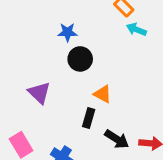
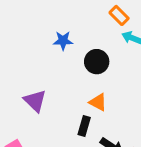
black circle: (80, 59) -> (97, 62), moved

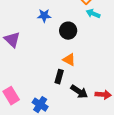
purple triangle: (35, 101) -> (12, 40), moved

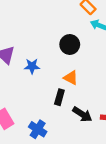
blue star: (44, 16) -> (32, 66), moved

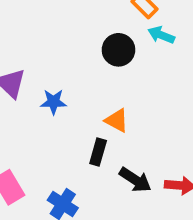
black circle: (70, 44) -> (118, 50), moved

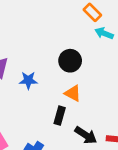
black circle: (118, 50) -> (70, 61), moved

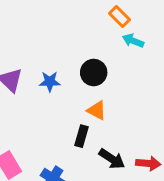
blue star: (28, 80) -> (50, 82), moved

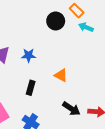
black circle: (94, 73) -> (56, 21), moved
black rectangle: (82, 136) -> (31, 88), moved

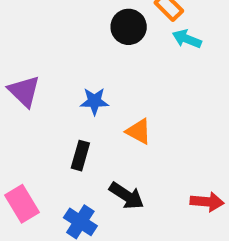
blue star: (29, 55) -> (94, 101), moved
black arrow: (71, 109) -> (127, 196), moved

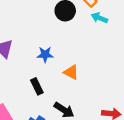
black rectangle: (80, 156) -> (37, 86), turned -42

